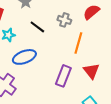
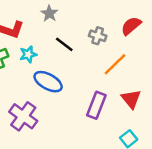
orange line: (78, 43) -> (115, 64), turned 30
blue ellipse: (24, 57) -> (48, 82), turned 50

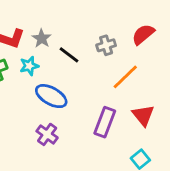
gray star: (49, 13) -> (42, 38), moved
gray cross: (98, 36) -> (106, 45), turned -35
purple cross: (23, 116) -> (47, 134), moved, size x0.7

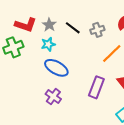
black line: (69, 55) -> (73, 28), moved
cyan star: (29, 66) -> (48, 44), moved

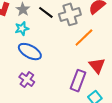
gray cross: (97, 30) -> (70, 14), size x1.5
purple rectangle: (96, 87) -> (78, 81), moved

